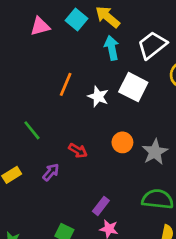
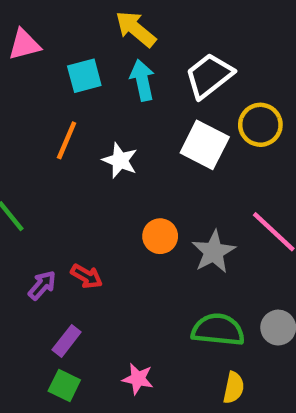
cyan square: (77, 20) -> (84, 76), moved, turned 35
white square: (133, 87) -> (205, 145), moved
red arrow: (78, 151) -> (87, 276), moved
purple rectangle: (101, 206) -> (67, 341), moved

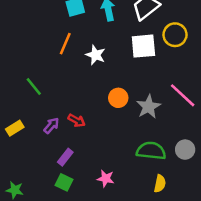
white square: (205, 145) -> (143, 46), turned -32

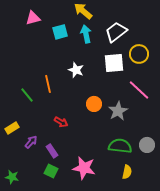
orange line: (65, 44) -> (48, 84), moved, turned -36
pink line: (183, 95) -> (139, 90), moved
purple arrow: (51, 126) -> (31, 142), moved
purple rectangle: (65, 157) -> (52, 151), turned -72
pink star: (106, 179) -> (84, 168), size x1.6

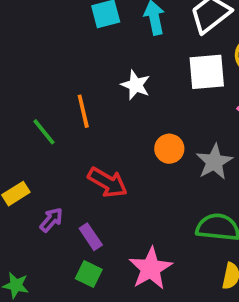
red arrow: (61, 122) -> (108, 182), size x1.5
pink star: (84, 168) -> (151, 268), turned 30

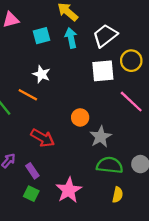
white star: (136, 85) -> (41, 74), moved
orange line: (83, 111) -> (28, 95), turned -48
gray star: (214, 162) -> (101, 137), moved

